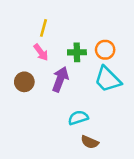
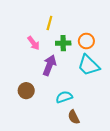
yellow line: (44, 28) -> (49, 23), moved
brown circle: (24, 82) -> (26, 91), moved
brown semicircle: (90, 142) -> (74, 117), turned 40

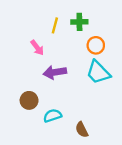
green cross: (63, 43) -> (79, 22), moved
purple arrow: (49, 65) -> (55, 72), turned -120
cyan semicircle: (64, 97) -> (52, 116), moved

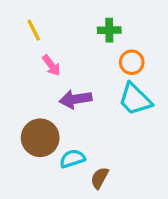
yellow line: (55, 25) -> (34, 30), moved, turned -42
brown circle: (29, 100) -> (40, 138), size x1.5
brown semicircle: (82, 130) -> (100, 178), moved, turned 56

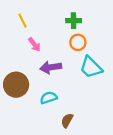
orange circle: (132, 62) -> (78, 42), moved
brown circle: (40, 138) -> (16, 85), moved
cyan semicircle: (72, 159) -> (49, 98), moved

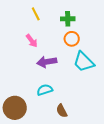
yellow line: (23, 21) -> (36, 14), moved
brown circle: (16, 85) -> (15, 108), moved
brown semicircle: (67, 120) -> (62, 111), turned -56

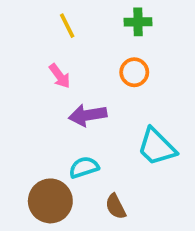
green cross: (68, 19) -> (138, 22), moved
cyan trapezoid: (84, 62) -> (157, 147), moved
brown circle: (15, 108) -> (50, 201), moved

